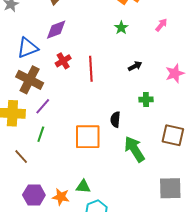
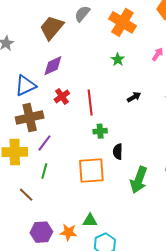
brown cross: (30, 80) -> (30, 117), turned -36
green cross: (146, 99) -> (100, 131), moved
green arrow: (134, 149) -> (139, 180), turned -124

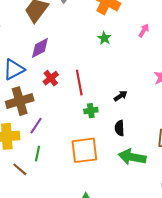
black arrow: (134, 97) -> (121, 96), moved
black semicircle: (118, 152) -> (120, 128), moved
green arrow: (139, 180) -> (132, 157), turned 84
brown line: (26, 195) -> (20, 169), moved

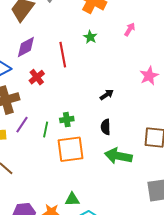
red line: (79, 83) -> (63, 55), moved
green cross: (91, 111) -> (67, 120), moved
green line: (38, 154) -> (46, 130), moved

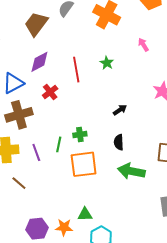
pink arrow: (130, 29) -> (143, 45), turned -64
green star: (90, 37) -> (107, 63), moved
purple line: (22, 125) -> (36, 152), moved, turned -54

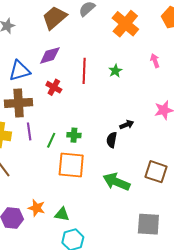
red cross: (50, 92) -> (54, 87), turned -35
black arrow: (120, 110) -> (127, 125), moved
black semicircle: (119, 142) -> (112, 140), moved
purple line: (36, 152) -> (29, 131), moved
orange star: (64, 227) -> (37, 208), moved

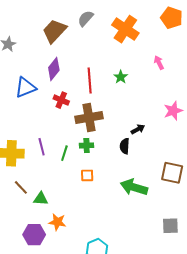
purple diamond: (50, 55) -> (54, 69), turned -30
brown cross: (19, 103) -> (89, 117), moved
orange square: (71, 165) -> (87, 175), size x0.5
green triangle: (62, 214) -> (41, 199), moved
gray square: (148, 224) -> (170, 226), size x0.7

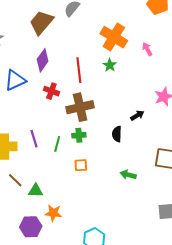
orange cross: (125, 29) -> (114, 37), moved
black arrow: (138, 129) -> (137, 115), moved
green arrow: (134, 187) -> (128, 175), size x0.6

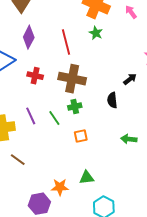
red cross: (51, 91) -> (35, 76), moved
brown cross: (80, 107) -> (72, 79), turned 32
green line: (57, 144) -> (54, 118), turned -42
green triangle: (36, 191) -> (87, 178), moved

